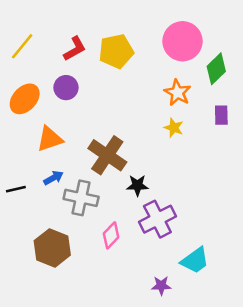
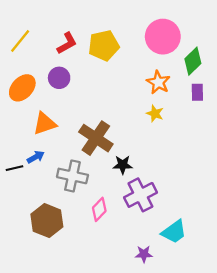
purple rectangle: (221, 115) -> (197, 92), moved
blue arrow: (53, 178) -> (36, 157), moved

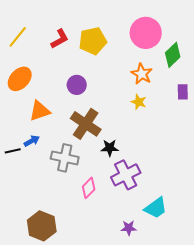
purple circle: (59, 78) -> (77, 85), moved
purple rectangle: (197, 92) -> (183, 92), moved
brown hexagon: (47, 221) -> (42, 226), moved

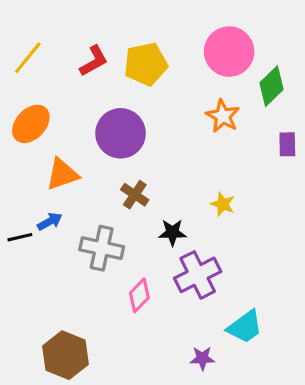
purple circle: (77, 85) -> (121, 133), size x1.6
yellow star: (139, 102) -> (223, 204), moved
brown cross: (86, 124) -> (135, 195), size x0.6

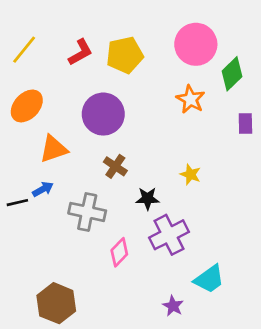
purple star: (202, 358) -> (173, 306), turned 30

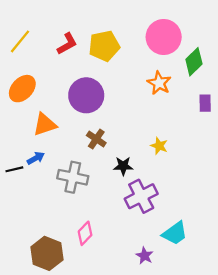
pink diamond: (119, 252) -> (85, 233), moved

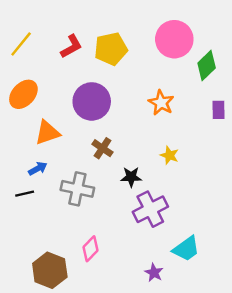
orange star: (159, 83) -> (161, 103), moved
black line: (14, 169) -> (25, 194), moved

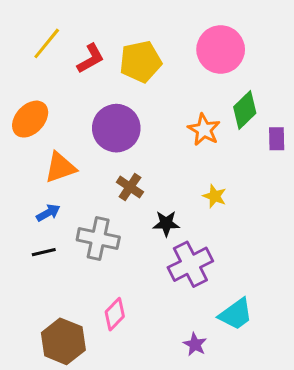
yellow line: (21, 44) -> (47, 43), moved
green diamond: (207, 66) -> (245, 110), moved
black line: (25, 194) -> (44, 252), moved

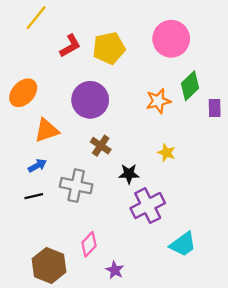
yellow line: (47, 43) -> (36, 18), moved
orange star: (204, 130) -> (158, 101), turned 30
purple star: (195, 344) -> (115, 270), moved

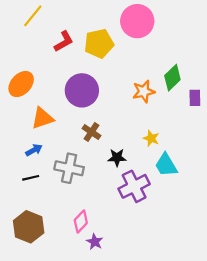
pink circle: (171, 39) -> (137, 21), moved
cyan trapezoid: (183, 244) -> (166, 165), moved, turned 95
brown hexagon: (49, 265) -> (29, 227), moved
purple star: (115, 270) -> (95, 242), moved

